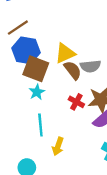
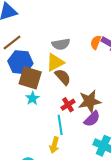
gray semicircle: (90, 66) -> (61, 44), moved
red cross: (76, 102) -> (68, 105), turned 32
cyan line: (40, 125) -> (60, 125), moved

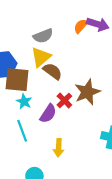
orange semicircle: (96, 42) -> (81, 26), turned 32
purple semicircle: (92, 119) -> (48, 114), moved
cyan line: (60, 125) -> (22, 131), moved

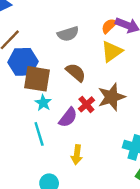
yellow triangle: (41, 57) -> (112, 51), moved

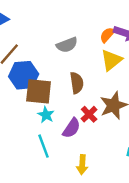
brown semicircle: (76, 72) -> (77, 83), turned 45

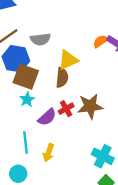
gray semicircle: (67, 45) -> (40, 39), moved
yellow triangle: (111, 60) -> (68, 60), moved
cyan line: (44, 146) -> (26, 143), moved

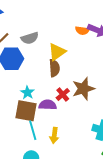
orange semicircle: (101, 41) -> (82, 31), turned -128
brown square: (26, 77) -> (26, 111), moved
purple semicircle: (47, 117) -> (48, 105), turned -126

